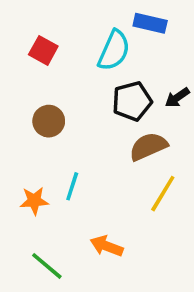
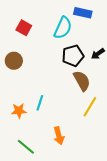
brown circle: (49, 121) -> (14, 61), moved
brown semicircle: (148, 146) -> (82, 81), turned 85
orange arrow: (107, 246) -> (59, 136), turned -126

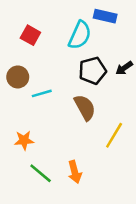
brown semicircle: (82, 81) -> (85, 107), moved
cyan line: (40, 103) -> (42, 93), moved, turned 56
green line: (26, 147) -> (41, 173), moved

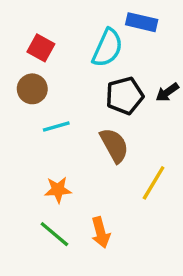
brown circle: (18, 77) -> (32, 89), moved
orange star: (24, 140) -> (58, 190), moved

